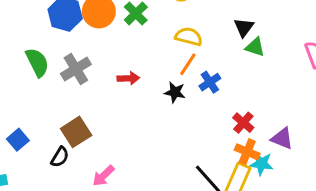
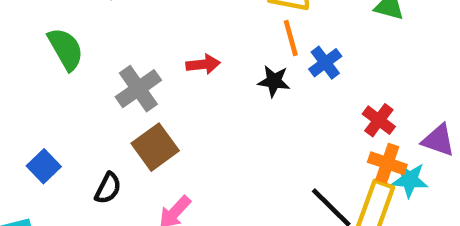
orange line: (188, 64) -> (291, 38), turned -45
gray cross: (76, 69) -> (138, 89), moved
brown square: (76, 132) -> (155, 147), moved

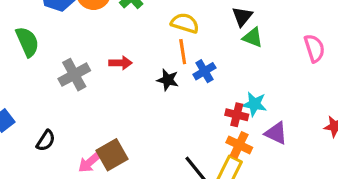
red cross: (379, 120) -> (237, 115), turned -30
brown square: (155, 147) -> (112, 155), moved
cyan star: (410, 180) -> (254, 104), moved

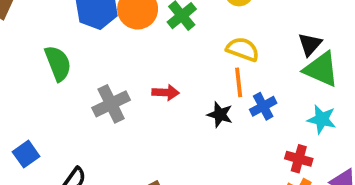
green triangle: (253, 37) -> (321, 69), size x1.5
cyan star: (254, 104) -> (322, 119), moved

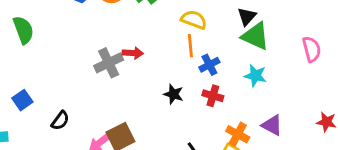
green semicircle: (58, 63) -> (23, 30), moved
gray cross: (111, 104) -> (109, 63), moved
black star: (220, 115) -> (173, 94), moved
red cross: (299, 159) -> (213, 96), moved

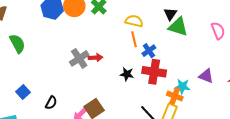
red arrow: (133, 53) -> (95, 58), moved
cyan star: (255, 76) -> (182, 86), moved
red cross: (213, 96) -> (154, 72), size x1.6
purple triangle: (272, 125) -> (206, 76), moved

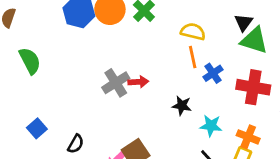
red cross: (154, 72) -> (253, 87), moved
cyan star: (182, 86) -> (211, 126), moved

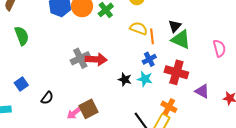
orange line: (193, 57) -> (152, 36), moved
red arrow: (138, 82) -> (96, 59), size x1.5
cyan star: (211, 126) -> (145, 79), moved

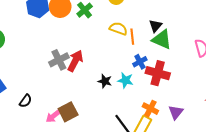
red arrow: (96, 59) -> (75, 61), turned -65
blue cross: (149, 59) -> (140, 62), moved
purple triangle: (202, 91) -> (176, 112), moved, turned 42

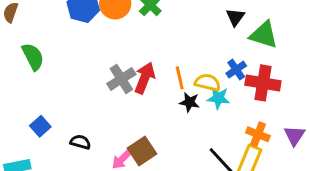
black triangle: (155, 26) -> (235, 17), moved
yellow semicircle: (118, 29) -> (208, 82), moved
orange line: (132, 37) -> (180, 78), moved
black semicircle: (26, 101) -> (80, 142), turned -104

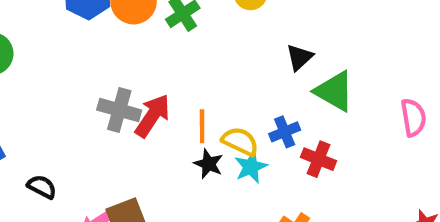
gray cross: (121, 79) -> (119, 110), turned 36
red cross: (263, 83) -> (318, 159), size x0.7
cyan star: (218, 98) -> (251, 167), turned 30

